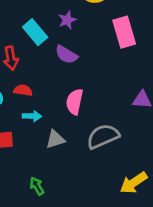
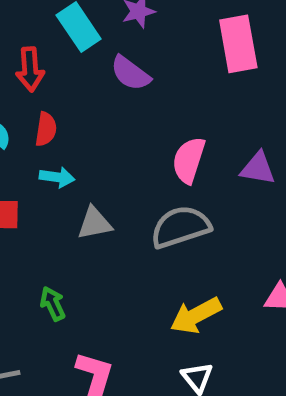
red semicircle: (23, 90) -> (46, 129), turned 84
pink semicircle: (75, 102) -> (189, 160), moved
yellow arrow: (134, 183) -> (196, 315), moved

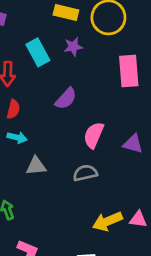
purple semicircle: (130, 73) -> (66, 99), moved, turned -90
gray semicircle: (180, 227) -> (85, 173), size x0.7
yellow arrow: (196, 315) -> (107, 221), moved

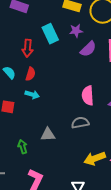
purple semicircle: (66, 99) -> (88, 49), moved
pink semicircle: (94, 135) -> (88, 96), turned -30
gray triangle: (36, 166) -> (48, 135), moved

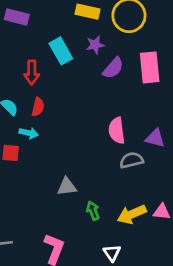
cyan arrow: (32, 95) -> (29, 133), moved
gray semicircle: (80, 123) -> (131, 160), moved
green arrow: (23, 147) -> (93, 211), moved

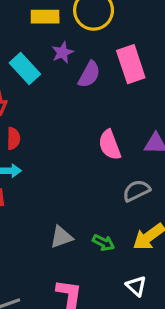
gray semicircle: (131, 160) -> (136, 191), moved
gray triangle: (67, 187) -> (61, 237), moved
green arrow: (93, 211) -> (103, 243), turned 150

